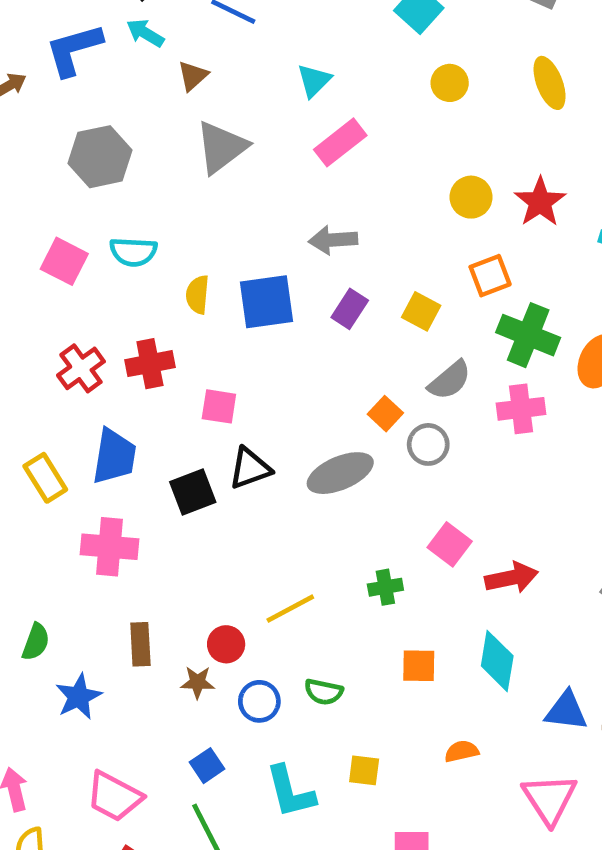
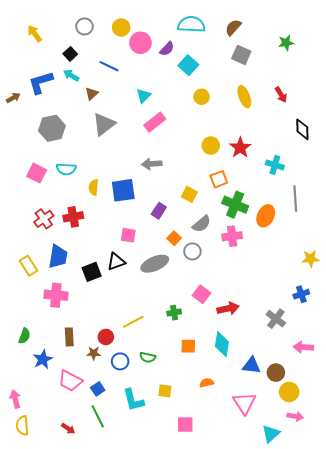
purple rectangle: (350, 309) -> (159, 211), moved
pink square: (219, 406) -> (128, 235), moved
pink trapezoid: (114, 796) -> (70, 381), moved

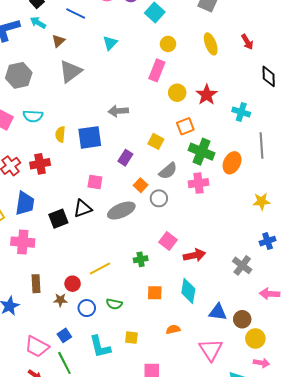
pink rectangle: (155, 122) -> (157, 70), moved, turned -30
yellow star: (310, 259) -> (261, 201), moved
pink trapezoid: (70, 381) -> (37, 347), moved

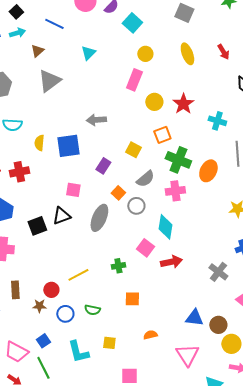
cyan arrow: (38, 23) -> (17, 33), turned 133
gray ellipse: (121, 211) -> (99, 218), turned -44
cyan diamond: (188, 291) -> (165, 227), moved

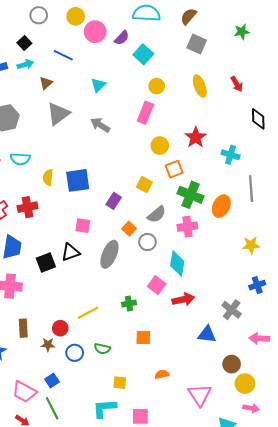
yellow circle: (154, 102) -> (160, 146), moved
gray arrow: (96, 120) -> (100, 125), moved, turned 36
blue triangle: (194, 318) -> (207, 334), moved
cyan L-shape: (78, 352) -> (104, 408), moved, turned 100

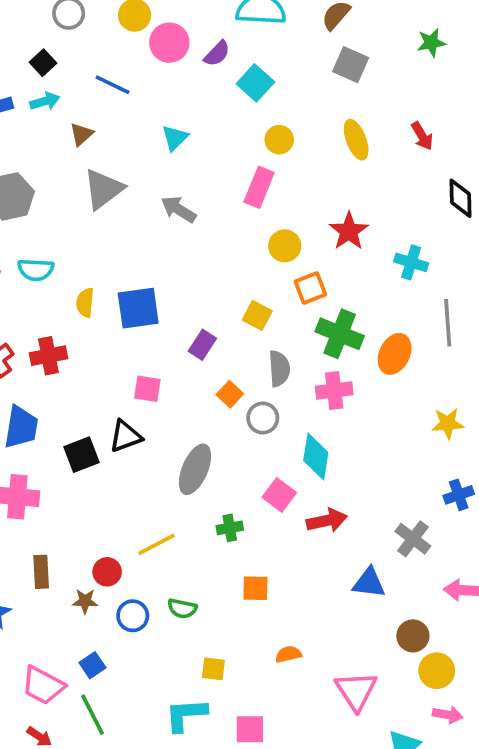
gray semicircle: (157, 214) -> (279, 369), turned -54
gray ellipse: (109, 254) -> (195, 469), moved

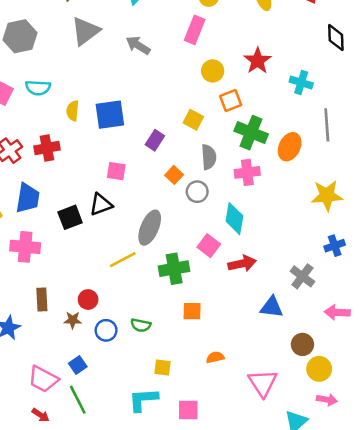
yellow star: (448, 423) -> (327, 196), size x1.4
green cross: (230, 528) -> (174, 269), size x1.6
yellow line: (157, 544) -> (123, 260), moved

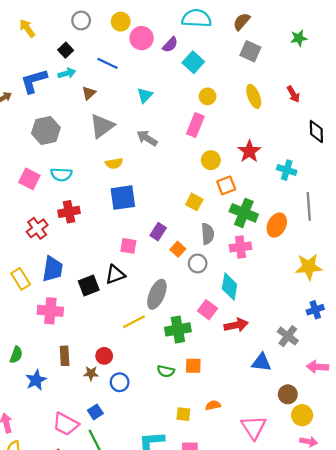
yellow semicircle: (73, 111) -> (114, 163), moved, turned -105
purple rectangle: (155, 140) -> (158, 232), moved
red cross: (47, 148) -> (69, 212), moved
green semicircle: (141, 325) -> (166, 371), moved
yellow square: (163, 368) -> (183, 414), moved

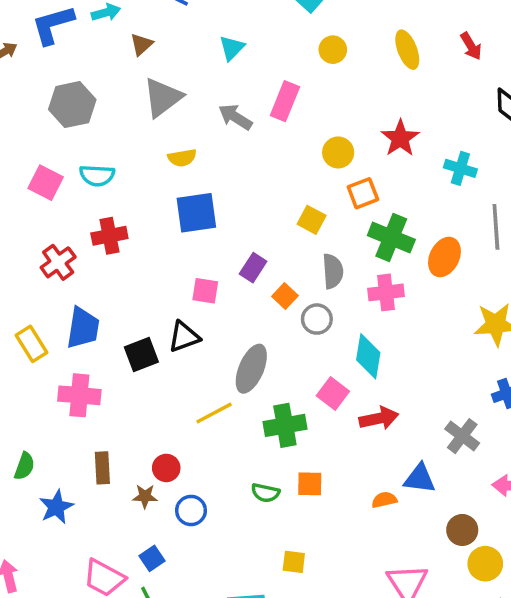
pink rectangle: (195, 125) -> (285, 101), moved
orange semicircle: (213, 405) -> (384, 500), moved

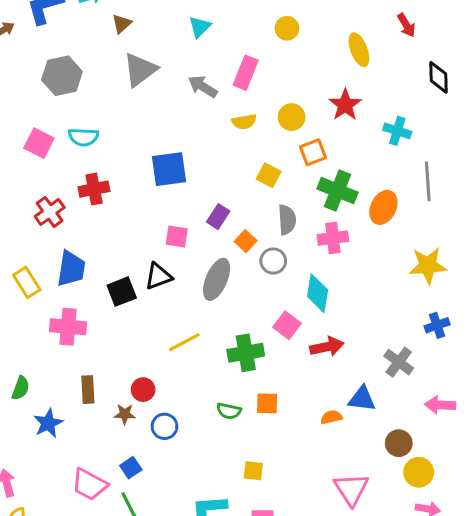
yellow ellipse: (407, 50) -> (359, 50), moved
yellow semicircle: (182, 158) -> (244, 122), moved
gray ellipse: (251, 369) -> (217, 279), moved

